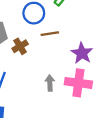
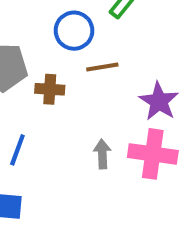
brown cross: (20, 46) -> (50, 89), turned 35

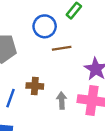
brown cross: (50, 89) -> (35, 86), moved

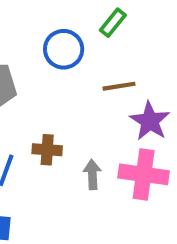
brown line: (62, 48) -> (119, 86), moved

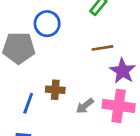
blue circle: (64, 49) -> (47, 24), moved
gray arrow: (92, 174) -> (85, 106), turned -126

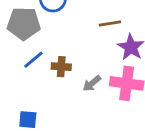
blue line: (28, 103) -> (33, 60), moved, turned 30

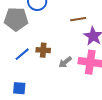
blue line: (33, 60) -> (22, 54), moved

